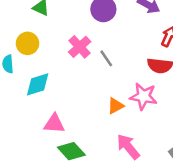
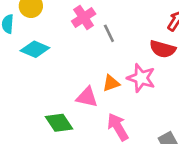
cyan diamond: (38, 84) -> (35, 49), turned 32
pink triangle: (54, 124) -> (87, 97), moved

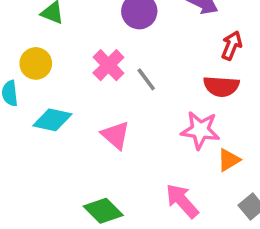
orange triangle: (111, 83) -> (229, 160), moved
pink triangle: (87, 97) -> (116, 135), moved, turned 40

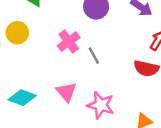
cyan diamond: (52, 120) -> (22, 98), moved
pink star: (200, 130) -> (101, 105), moved

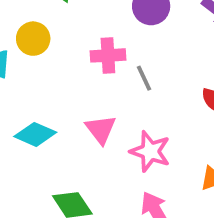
pink cross: (69, 42) -> (108, 55), turned 30

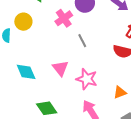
pink cross: (108, 55) -> (64, 18), moved, turned -30
cyan diamond: (35, 134) -> (26, 72), turned 45

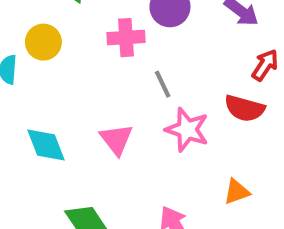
pink cross: (64, 18) -> (126, 38), turned 30
pink star: (87, 79) -> (187, 130), moved

